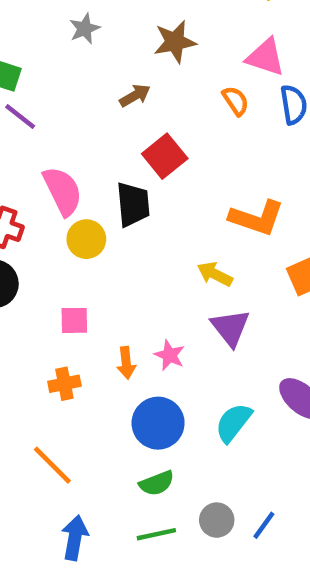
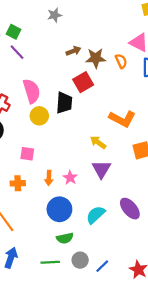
brown star: (175, 42) -> (96, 58), moved
green semicircle: (157, 483) -> (65, 238), moved

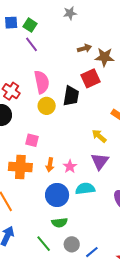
orange cross: (18, 183) -> (20, 167), size x1.6
cyan semicircle: (96, 215) -> (85, 189), moved, turned 30
green line: (50, 262) -> (44, 244), turned 48

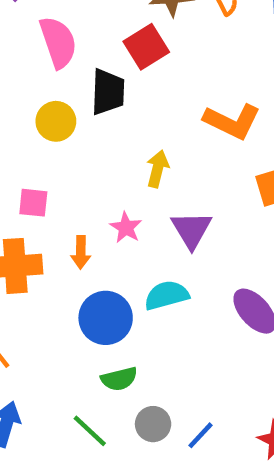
pink semicircle: (42, 82) -> (58, 42), moved
yellow arrow: (99, 136) -> (158, 169), moved, turned 70
pink star: (70, 166) -> (126, 227), moved

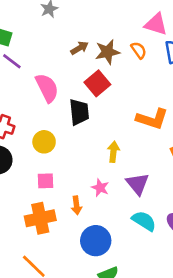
yellow circle: (56, 121) -> (44, 142), moved
cyan semicircle: (167, 295) -> (144, 221), moved, turned 55

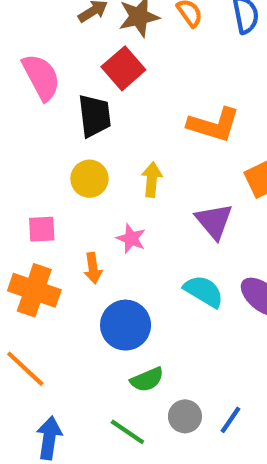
yellow circle: (44, 142) -> (89, 179), moved
purple triangle: (138, 184) -> (214, 221), moved
orange cross: (40, 218) -> (34, 290), turned 32

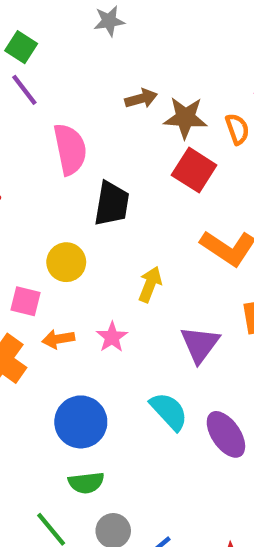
red square: (123, 68) -> (194, 170), moved, turned -33
yellow circle: (89, 179) -> (66, 262), moved
orange arrow: (93, 268) -> (58, 339), moved, turned 72

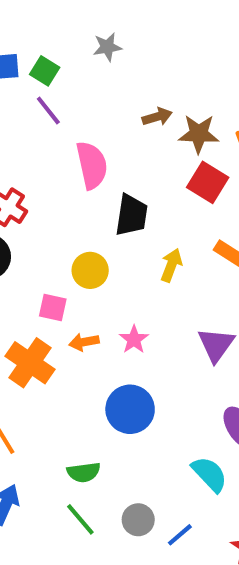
gray star: (109, 21) -> (107, 47), moved
yellow arrow: (150, 284) -> (171, 265), moved
cyan semicircle: (169, 411) -> (210, 474), moved
blue circle: (81, 422) -> (130, 409), moved
green semicircle: (86, 483) -> (84, 472), moved

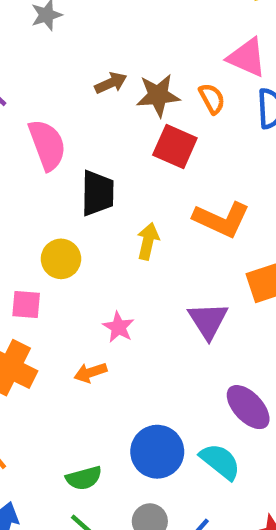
orange arrow: (84, 342) -> (90, 373), moved
blue circle: (130, 409) -> (157, 452), moved

